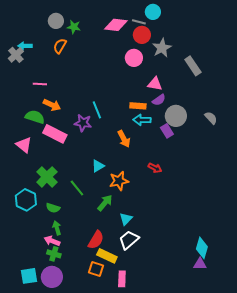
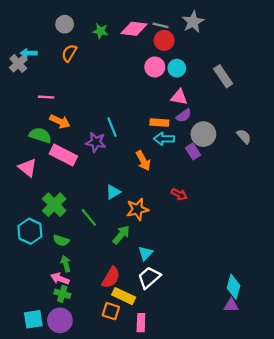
cyan circle: (153, 12) -> (177, 68), moved
green star: (74, 27) -> (100, 31), moved
gray star: (162, 48) -> (193, 22), moved

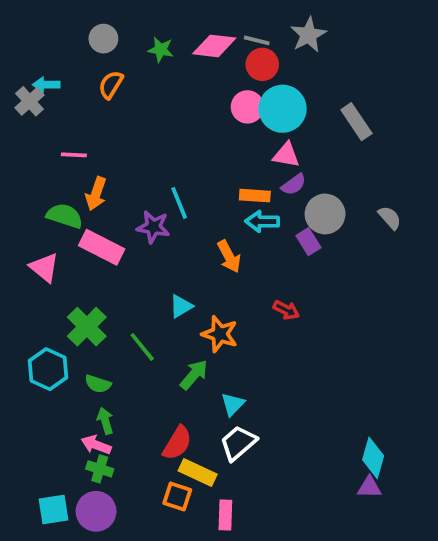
cyan circle: (177, 68) -> (283, 109), size x1.6
orange arrow: (60, 121) -> (96, 194), turned 84
orange star: (137, 209) -> (220, 334), turned 30

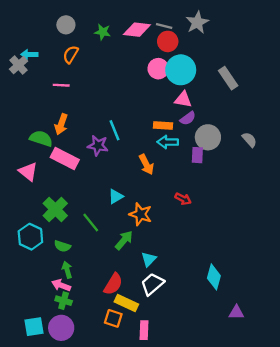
pink line: (74, 155) -> (61, 85), moved
purple rectangle: (308, 242) -> (197, 155), turned 35
cyan diamond: (373, 458) -> (214, 277), moved

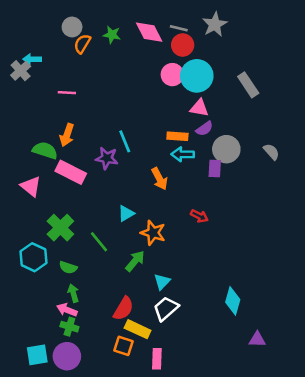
pink diamond: (137, 30) -> (149, 32), turned 56
orange semicircle: (71, 54) -> (82, 44), moved

